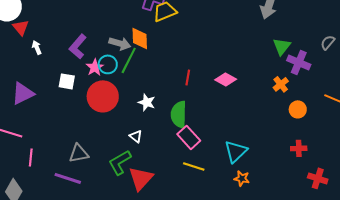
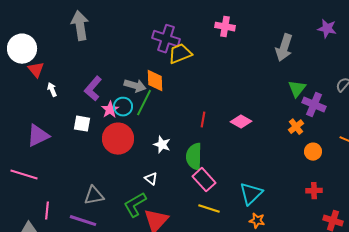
pink line: (31, 157) -> (47, 211), moved

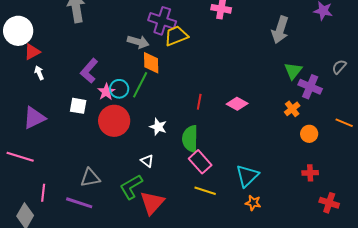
red triangle: (36, 70) -> (32, 52), turned 42
gray arrow: (135, 86) -> (138, 42), moved
white arrow: (52, 90) -> (39, 73), moved

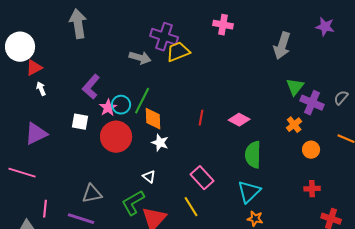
orange diamond: (151, 63) -> (153, 119), moved
gray semicircle: (339, 67) -> (341, 98), moved
green semicircle: (190, 139) -> (253, 155), moved
yellow line: (205, 191) -> (191, 207), moved, turned 40

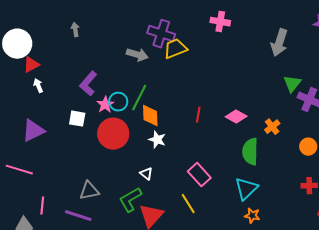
gray arrow: (78, 24) -> (75, 30), moved, size x0.5
orange cross: (294, 125) -> (272, 127), moved

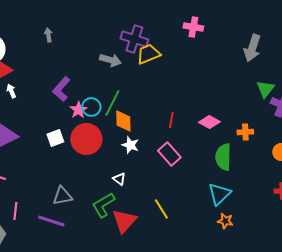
white square: (77, 119) -> (55, 138), moved, turned -30
orange cross: (272, 127) -> (245, 132), turned 35
pink rectangle: (199, 175) -> (169, 154), moved

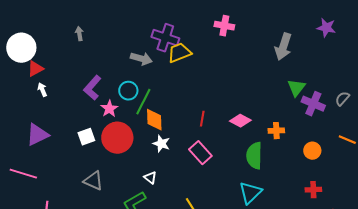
cyan circle: (91, 107) -> (128, 91), moved
gray triangle: (62, 196) -> (93, 181), moved, turned 35

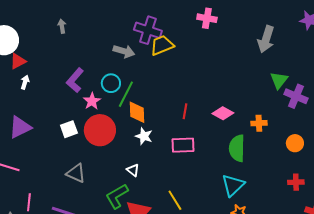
white arrow: (42, 90) -> (25, 82), turned 40
pink rectangle: (200, 153) -> (183, 145), turned -50

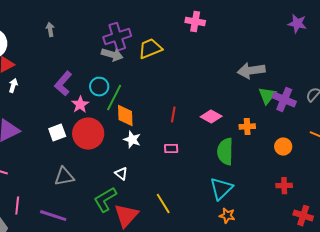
purple cross: (148, 30) -> (117, 37), moved, turned -36
gray arrow: (266, 39) -> (251, 71), moved, turned 64
green triangle: (279, 80) -> (267, 96), moved
pink rectangle: (183, 145) -> (171, 149), size x0.6
gray triangle: (76, 173) -> (64, 177), turned -35

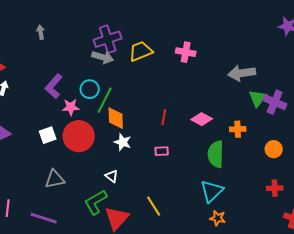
pink cross: (195, 22) -> (186, 52), moved
pink star: (80, 105) -> (71, 107), turned 30

